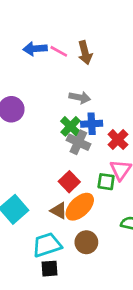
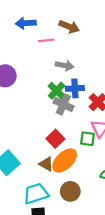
pink line: (59, 51) -> (46, 40), moved, turned -35
brown arrow: (85, 53) -> (69, 27), turned -54

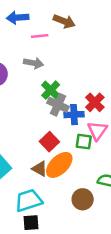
gray arrow: (65, 66) -> (33, 63), moved
blue cross: (75, 88) -> (74, 115), moved
brown circle: (70, 191) -> (83, 199), moved

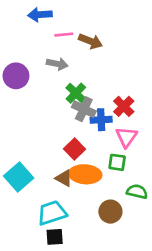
brown arrow: (64, 21) -> (90, 41), moved
green square: (84, 142) -> (117, 162), moved
orange ellipse: (59, 165) -> (85, 174), turned 48

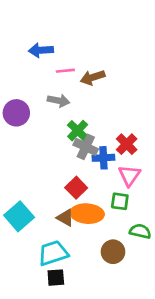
brown arrow: (90, 41) -> (93, 77), turned 140

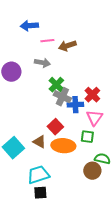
brown triangle: (65, 218) -> (39, 142), moved
brown circle: (113, 252) -> (92, 171), moved

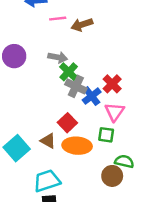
gray arrow: (42, 63) -> (58, 57), moved
blue cross: (75, 105) -> (92, 96), turned -35

